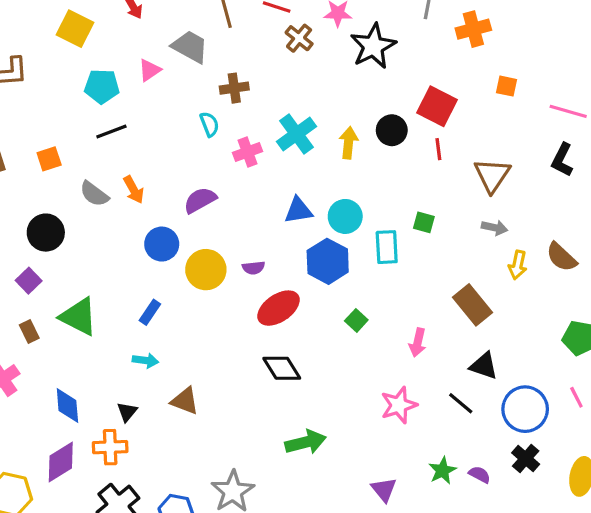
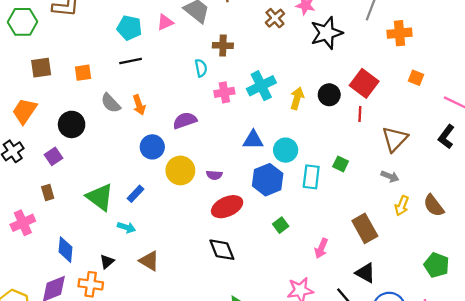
green triangle: (79, 317) -> (100, 197), moved

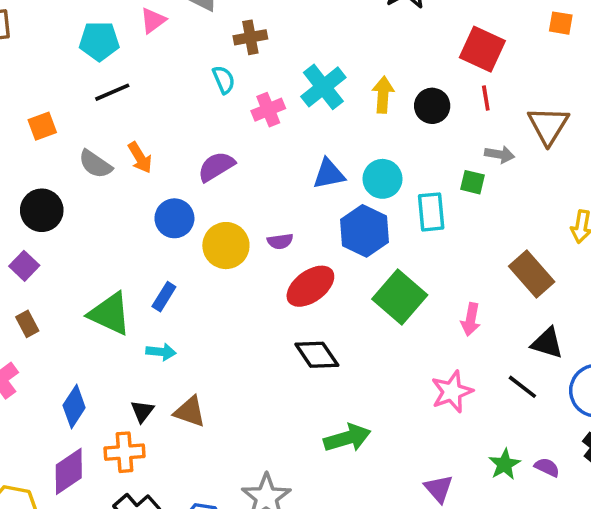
black circle: (329, 95) -> (432, 106), moved
gray arrow: (390, 176) -> (500, 154), moved
green square: (281, 225) -> (400, 297), size x2.0
blue diamond: (66, 250) -> (74, 407), turned 40
brown triangle: (149, 261) -> (190, 412), moved

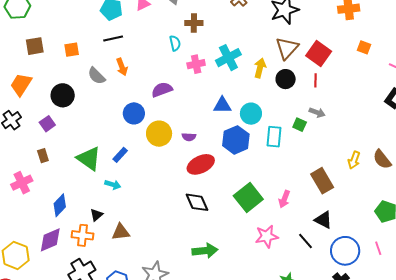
brown triangle: (548, 125) -> (287, 48), moved
orange arrow: (140, 158) -> (122, 67), moved
green square: (400, 297) -> (248, 198), moved
brown triangle: (190, 412) -> (121, 232), moved, turned -36

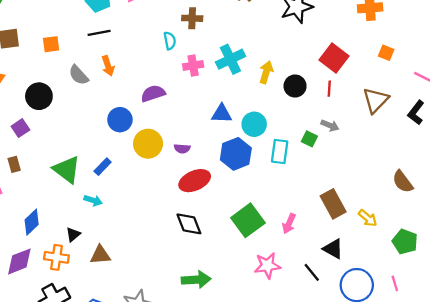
brown triangle: (287, 48) -> (376, 100), moved
yellow arrow: (354, 160) -> (368, 218), moved, turned -72

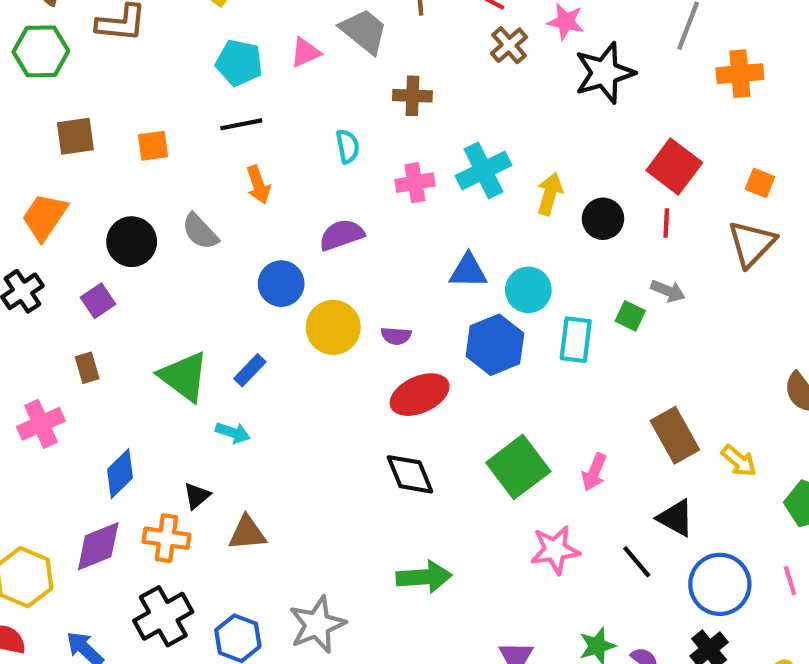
cyan semicircle: (170, 41) -> (348, 146), moved
orange square: (386, 53) -> (760, 183), moved
gray semicircle: (79, 75) -> (200, 232), moved

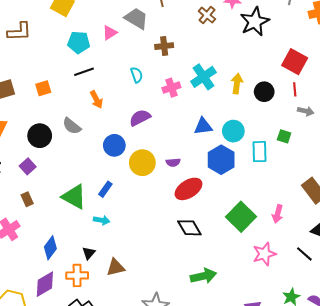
gray arrow: (668, 291) -> (306, 111), moved

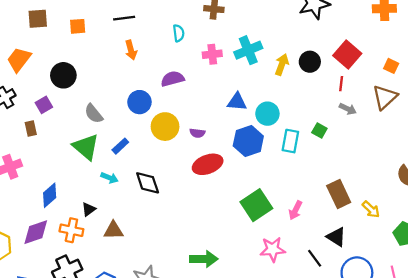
black circle: (264, 92) -> (310, 62), moved
gray semicircle: (72, 126) -> (94, 114), moved
brown rectangle: (27, 199) -> (31, 129), moved
black diamond: (189, 228) -> (148, 183), moved

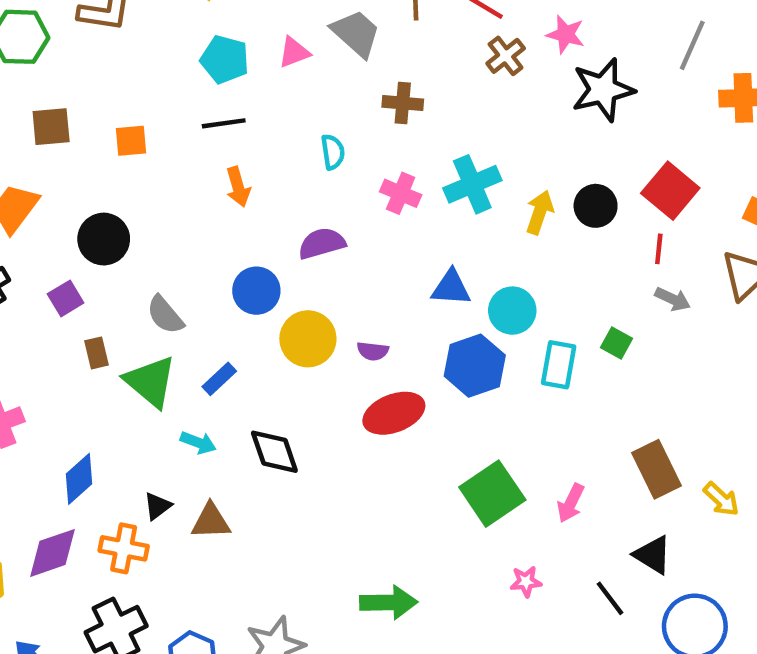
pink cross: (212, 54) -> (401, 193), turned 30
brown rectangle: (31, 129) -> (97, 353), moved
brown triangle: (114, 230) -> (211, 521), moved
pink star: (273, 249) -> (526, 582), size x0.6

